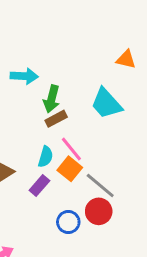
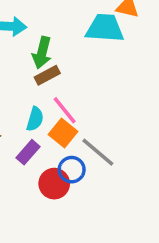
cyan trapezoid: (106, 103) -> (105, 28), moved, turned 136
red circle: (99, 211) -> (54, 184), moved
blue circle: (68, 222) -> (72, 170), moved

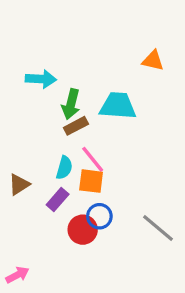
cyan trapezoid: (105, 28) -> (118, 106), moved
orange square: (63, 133) -> (91, 181), turned -32
gray line: (98, 152) -> (158, 228), moved

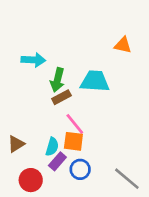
cyan semicircle: (64, 168) -> (52, 147), moved
purple rectangle: (58, 199) -> (57, 161), moved
red circle: (83, 230) -> (31, 180), moved

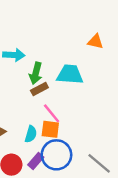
purple rectangle: (57, 161) -> (36, 161), moved
blue circle: (80, 169) -> (56, 155), size x1.6

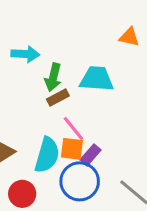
cyan semicircle: (31, 134) -> (47, 155), size x1.6
purple rectangle: (36, 161) -> (91, 155), moved

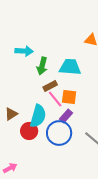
brown rectangle: (58, 98) -> (50, 86), moved
orange square: (72, 149) -> (69, 97), moved
red circle: (22, 194) -> (29, 131), moved

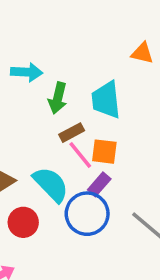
cyan trapezoid: (70, 67) -> (106, 100), turned -100
cyan semicircle: (38, 116) -> (51, 184), turned -60
red circle: (29, 131) -> (23, 222), moved

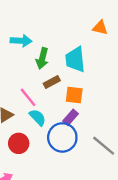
pink line: (80, 155) -> (28, 97), moved
cyan semicircle: (51, 184) -> (38, 117), size x0.7

